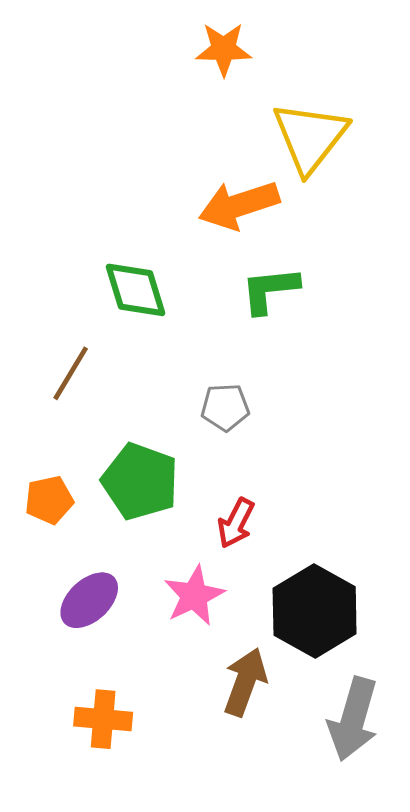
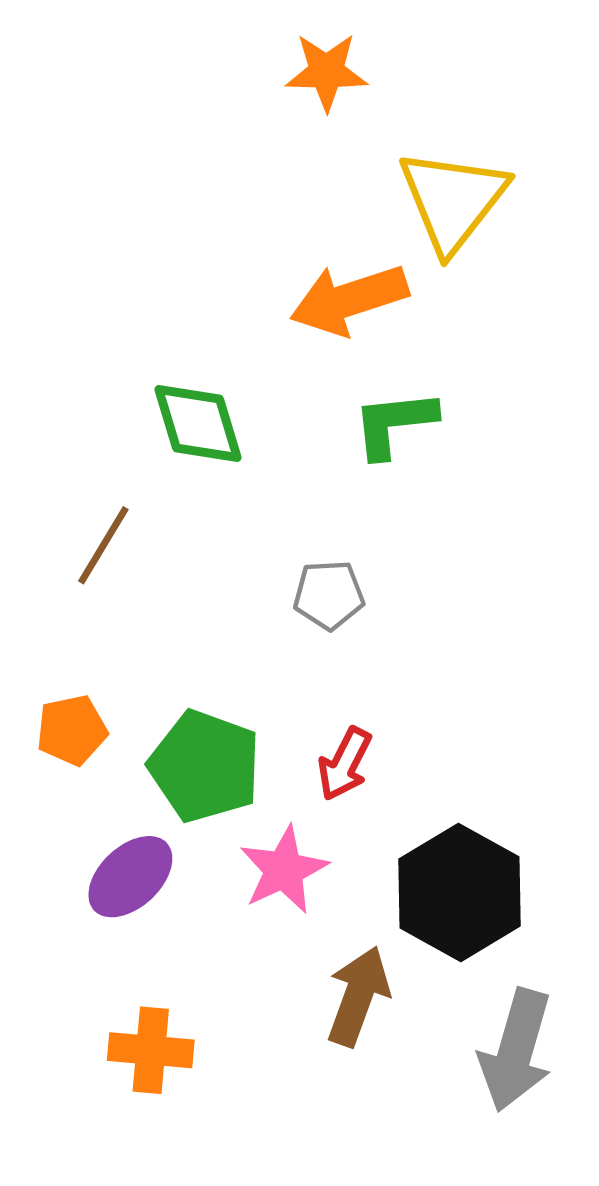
green pentagon: (140, 481) -> (205, 766), moved

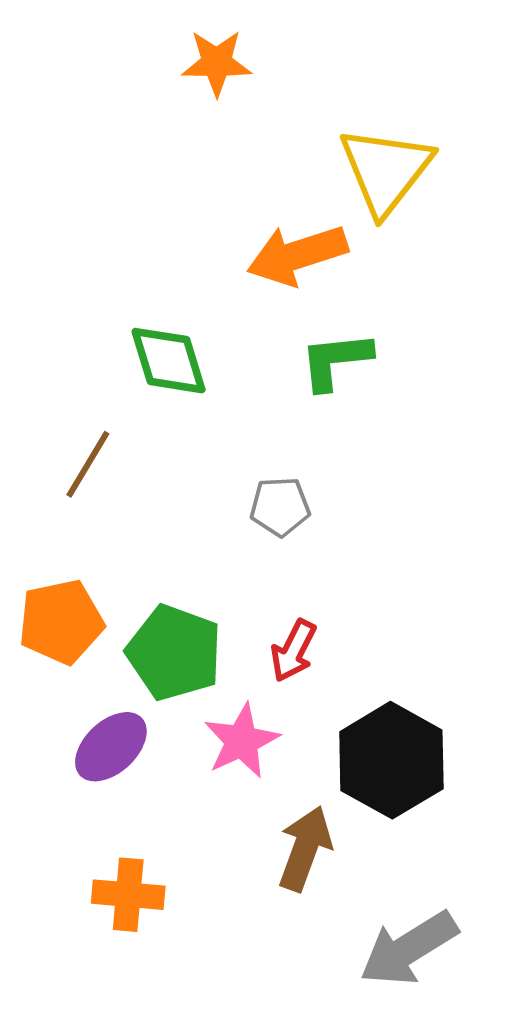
orange star: (327, 72) -> (217, 63), moved
orange pentagon: (72, 730) -> (61, 622), size x1.4
gray arrow: (516, 1050) -> (409, 948), moved, turned 42

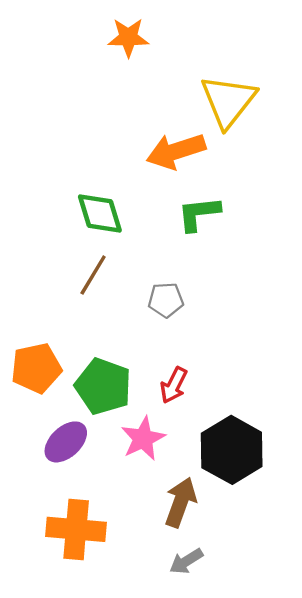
brown line: (88, 464) -> (93, 275), moved
orange cross: (128, 895) -> (76, 529), size x1.4
gray arrow: (409, 948) -> (186, 561), moved, size x0.6

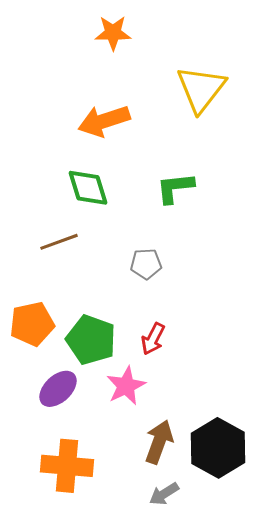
orange arrow: (176, 151) -> (104, 121), moved
brown line: (93, 275) -> (59, 242), moved, turned 39
black hexagon: (232, 450) -> (218, 448), moved

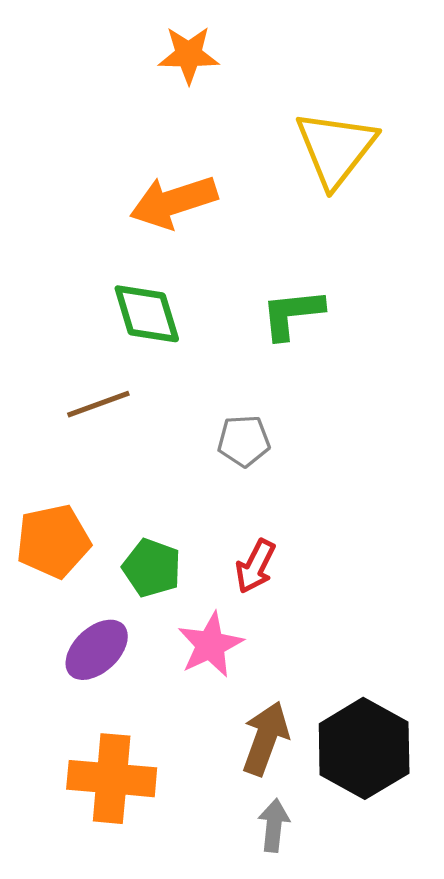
green pentagon: (91, 340) -> (152, 568), size x0.7
gray arrow: (164, 494) -> (274, 825), turned 128

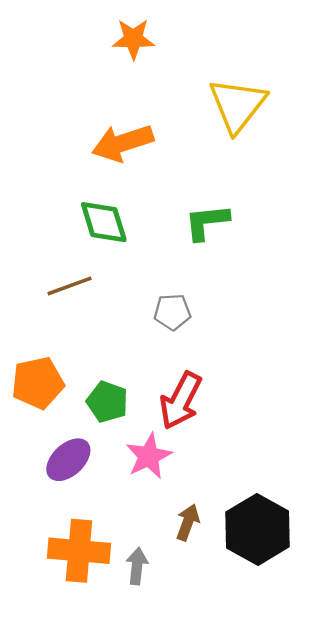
red arrow: (255, 566) -> (181, 401), size x1.5
brown arrow: (265, 738) -> (188, 522), size x0.7
gray arrow: (274, 825) -> (137, 566), moved

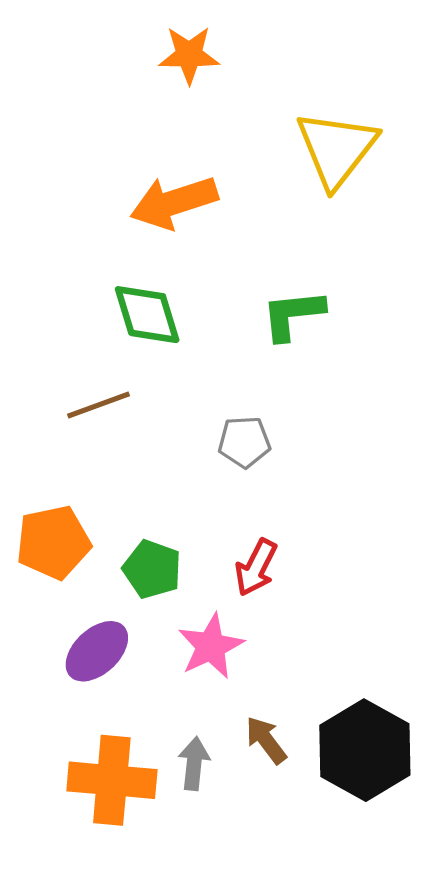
red arrow: (181, 401) -> (256, 568), size x0.7
brown arrow: (188, 522) -> (266, 740), turned -57
gray arrow: (137, 566) -> (194, 763), moved

